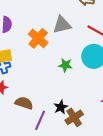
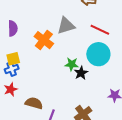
black star: (61, 107) -> (81, 73), moved

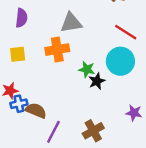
gray triangle: (66, 26) -> (71, 23), moved
orange cross: (44, 40) -> (57, 50), moved, turned 36
blue cross: (12, 69) -> (19, 104), moved

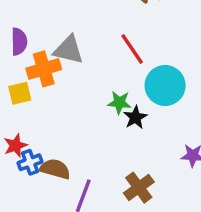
gray triangle: (71, 23) -> (69, 50), moved, turned 30
red line: (126, 32) -> (132, 49), moved, turned 30
orange cross: (57, 50) -> (44, 69), moved

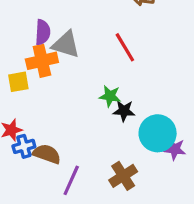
purple semicircle: (19, 42) -> (43, 32), moved
cyan circle: (165, 85) -> (158, 133), moved
black star: (135, 117) -> (124, 111), turned 30

